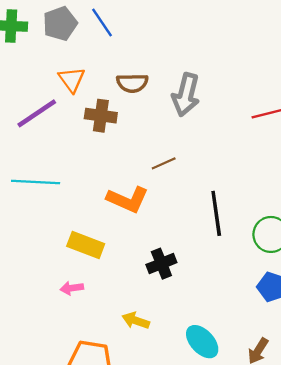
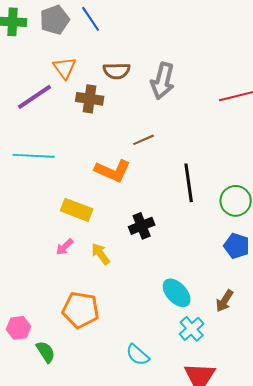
pink arrow: (72, 288) -> (65, 247), turned -36
yellow arrow: (136, 321) -> (101, 254), moved, turned 35

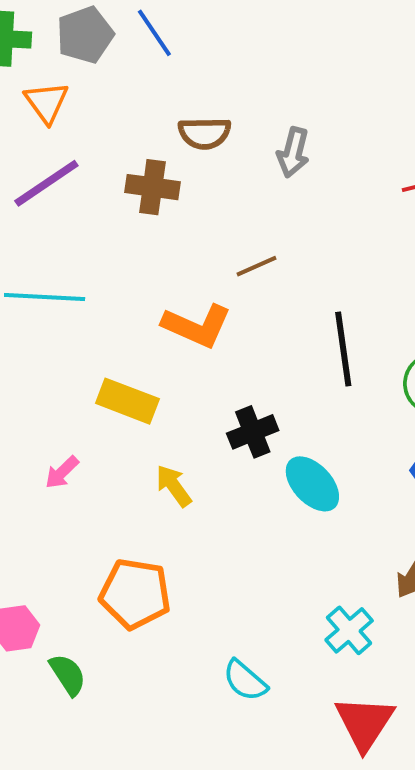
orange triangle: (65, 68) -> (46, 102), moved
gray arrow: (163, 81) -> (293, 152), size x0.7
pink arrow: (65, 247) -> (62, 472), moved
cyan ellipse: (177, 293) -> (312, 484), moved

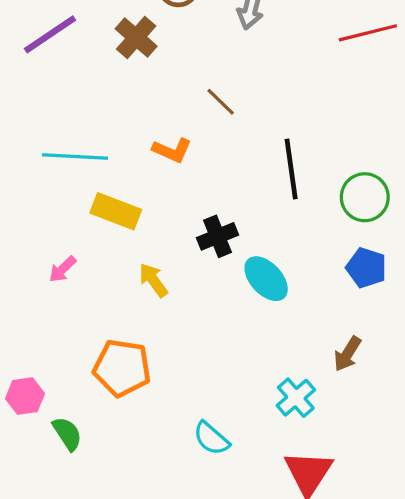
brown cross: (152, 187) -> (136, 37), turned 33
brown line: (257, 266) -> (221, 102), turned 68
cyan line: (45, 297) -> (75, 157), moved
orange L-shape: (197, 326) -> (172, 150), size x0.7

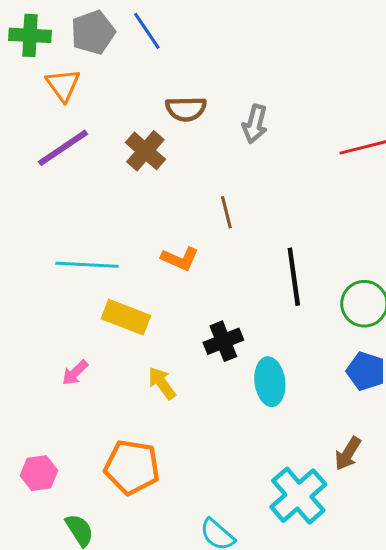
brown line: (221, 102) -> (226, 212), turned 32
cyan ellipse: (266, 279) -> (270, 382), turned 36
pink hexagon: (25, 396) -> (39, 473), moved
cyan cross: (296, 398) -> (298, 496), size x1.5

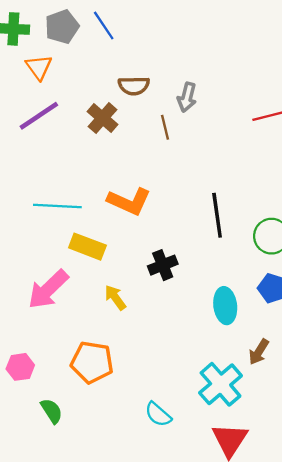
brown line: (226, 212) -> (165, 127), moved
orange L-shape: (180, 259) -> (129, 201), size x1.5
pink arrow: (75, 373) -> (48, 289), size x2.0
cyan ellipse: (270, 382) -> (225, 306), moved

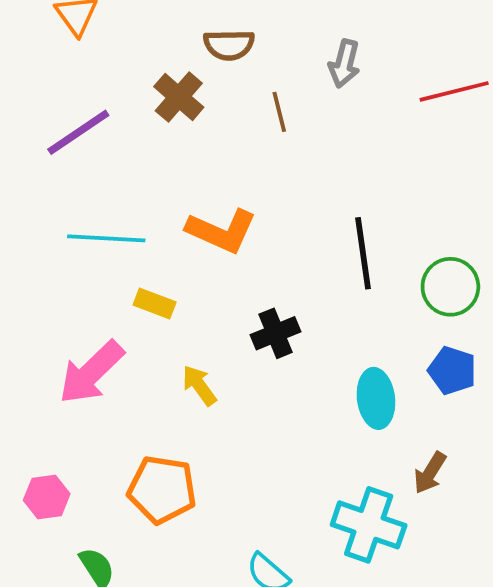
gray arrow: (187, 97) -> (344, 64), moved
purple line: (39, 116) -> (78, 132), moved
yellow rectangle: (87, 247) -> (155, 304), size x0.7
cyan cross: (221, 384) -> (369, 525), turned -30

